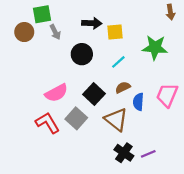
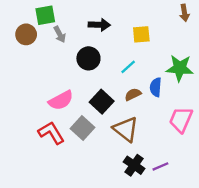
yellow square: (115, 32) -> (141, 34), moved
green star: (155, 48) -> (180, 68), moved
pink trapezoid: (167, 95) -> (181, 120), moved
blue semicircle: (138, 102) -> (156, 87), moved

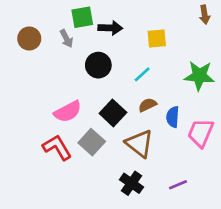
green square: (45, 15) -> (82, 17), moved
blue semicircle: (156, 87) -> (173, 117), moved
black cross: (134, 165) -> (132, 183), moved

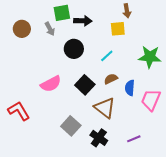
brown arrow: (205, 15) -> (127, 11), moved
gray square: (92, 142) -> (71, 126), moved
red L-shape: (57, 147) -> (19, 111), moved

